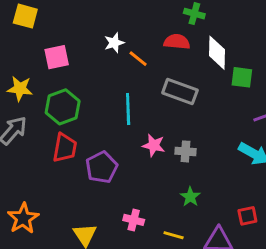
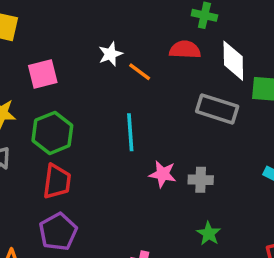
gray rectangle: (180, 91) -> (217, 109), moved
purple pentagon: (102, 167) -> (58, 232), moved

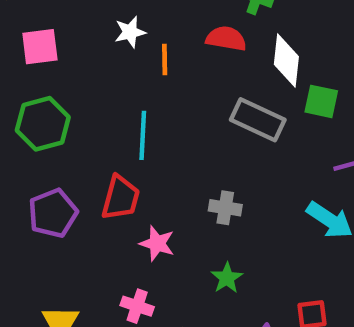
orange line: (140, 72) -> (165, 59), turned 45
pink star: (163, 174) -> (157, 243), moved
red trapezoid: (57, 181) -> (121, 198), moved
purple pentagon: (58, 232) -> (53, 213), moved

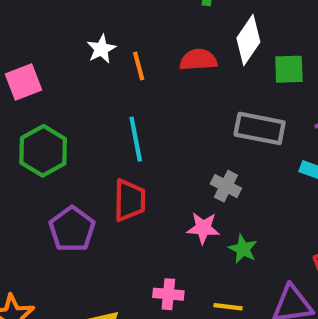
red semicircle: (226, 39) -> (198, 60), moved
white diamond: (286, 60) -> (248, 40), turned 42
gray rectangle: (258, 120) -> (260, 128), moved
gray cross: (225, 208) -> (226, 186), turned 32
pink star: (157, 243) -> (203, 228), moved

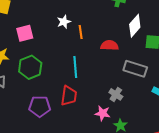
red semicircle: (198, 60) -> (110, 45), moved
purple pentagon: (72, 229) -> (40, 106), turned 30

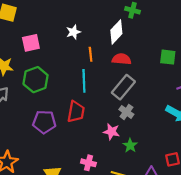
white diamond: (135, 26) -> (116, 32), moved
orange line: (81, 32) -> (91, 54), moved
gray rectangle: (135, 69) -> (123, 87), moved, turned -70

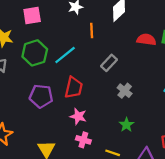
red semicircle: (122, 59) -> (146, 40), moved
cyan line: (84, 81) -> (65, 55), moved, turned 50
gray rectangle: (123, 87) -> (109, 63), moved, size x0.7
pink star: (112, 132) -> (78, 116), moved

